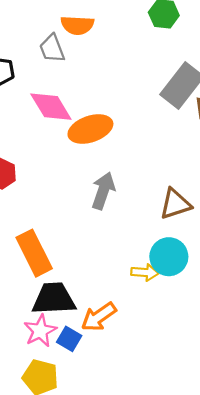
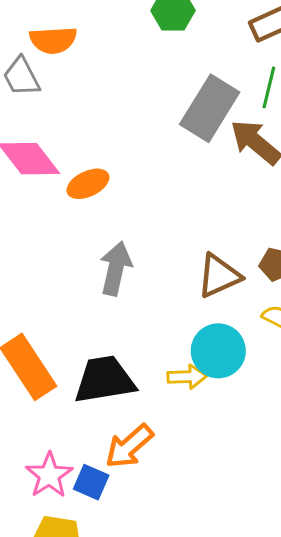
orange ellipse: (90, 129) -> (88, 184), size x0.7
black trapezoid: (54, 299) -> (105, 380), moved

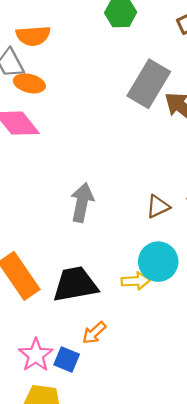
orange ellipse: (88, 184) -> (29, 83), moved, turned 40
brown triangle: (219, 276) -> (158, 207), size x0.7
orange arrow: (129, 446) -> (94, 333), size x0.7

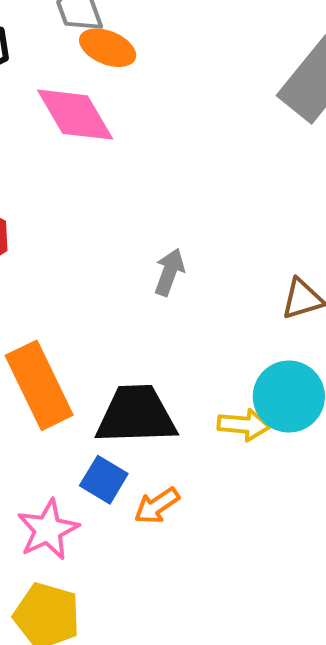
gray arrow: (82, 203) -> (169, 272), size x0.7
blue square: (67, 359) -> (104, 480), moved

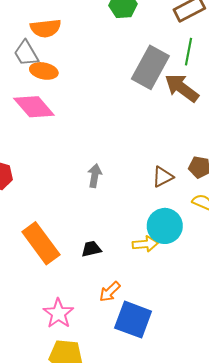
black trapezoid: (136, 415) -> (91, 249), size x0.5
blue square: (104, 480) -> (133, 320), moved, size x1.6

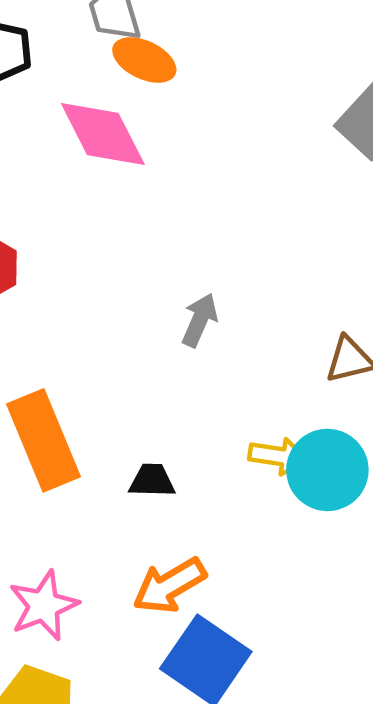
yellow arrow: (145, 244) -> (278, 456), moved
orange arrow: (110, 292) -> (169, 586), size x1.4

